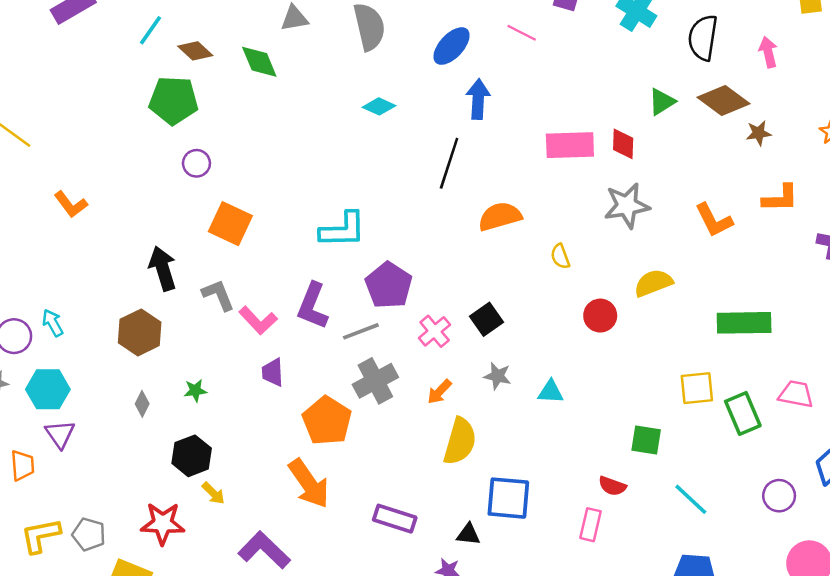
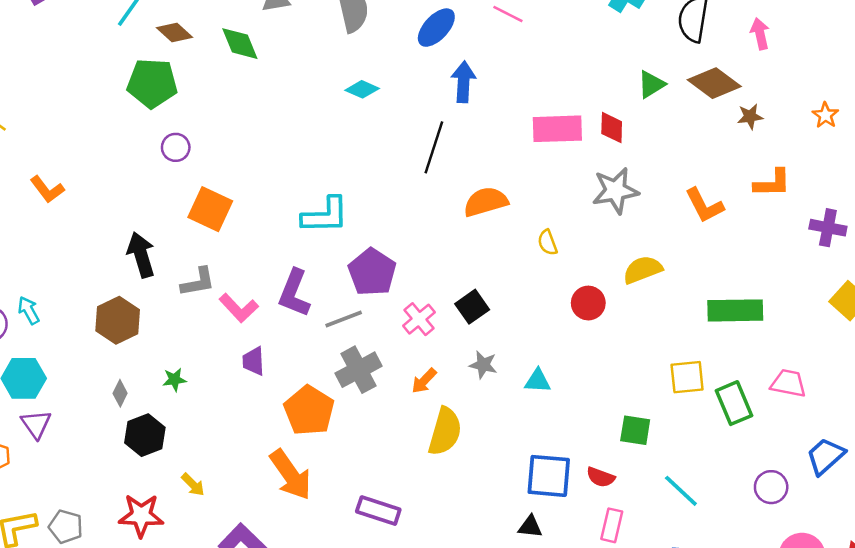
gray L-shape: (218, 295) -> (198, 282), turned 102
black hexagon: (192, 456) -> (145, 435), moved
blue square: (508, 498) -> (549, 476), moved
pink rectangle: (591, 525) -> (612, 525), moved
black triangle: (468, 534) -> (530, 527), moved

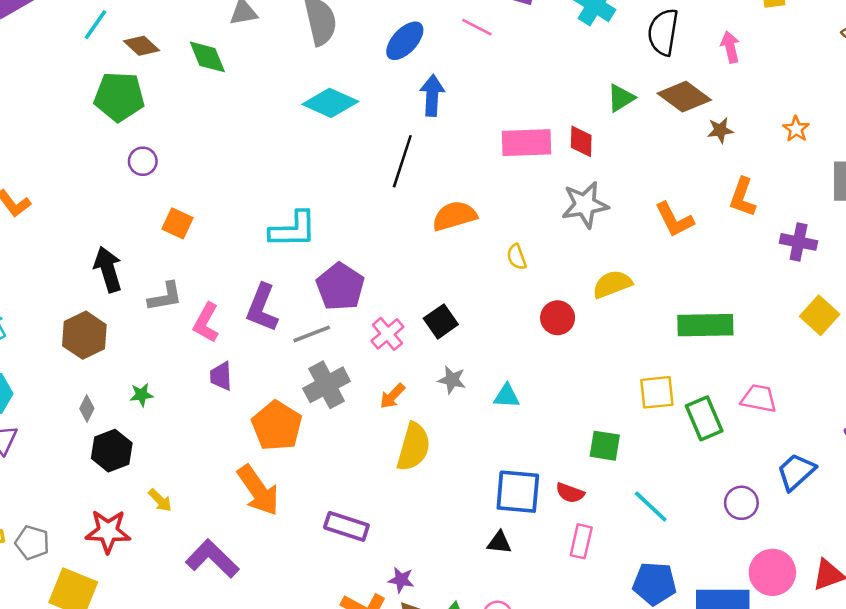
cyan diamond: (362, 89) -> (330, 103), size x1.6
orange L-shape: (772, 183) -> (743, 197), turned 111
orange square: (210, 209) -> (178, 223), size x0.7
pink L-shape: (239, 308) -> (206, 323), turned 72

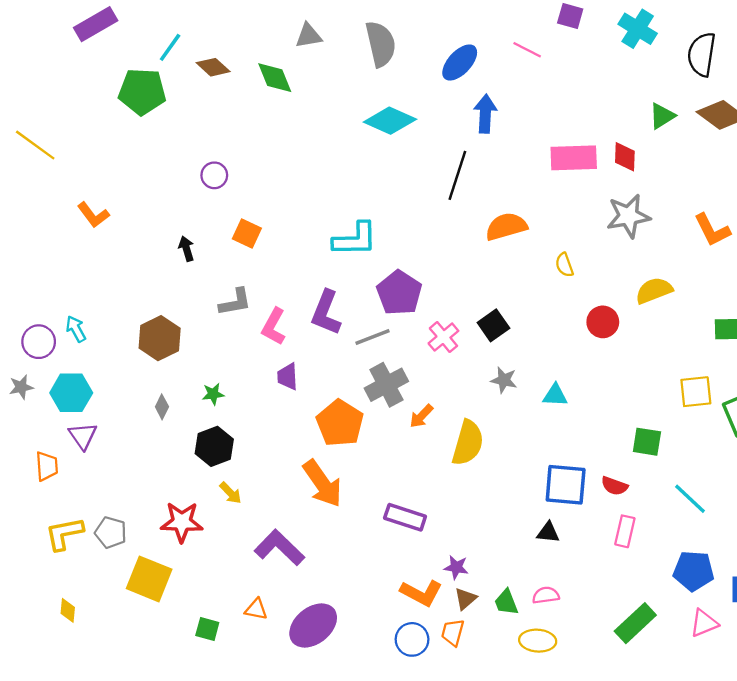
green pentagon: (119, 97) -> (142, 92), moved
black arrow: (108, 269) -> (186, 249), moved, size x0.6
orange arrow: (392, 396) -> (421, 416), moved
black hexagon: (112, 451) -> (214, 446), moved

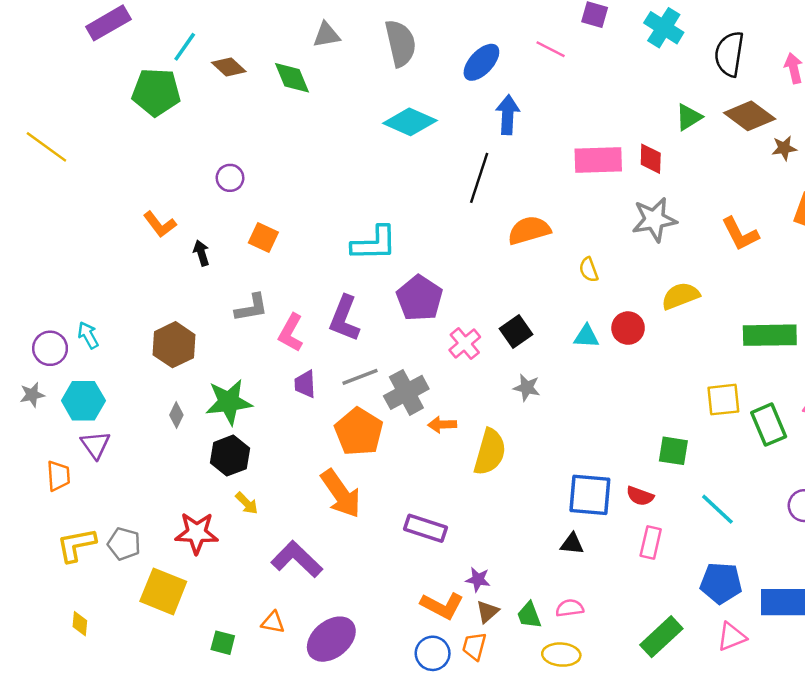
orange L-shape: (93, 215) -> (160, 224), moved
gray line: (372, 337) -> (360, 377), moved
green star: (213, 394) -> (229, 402), size x2.0
cyan triangle: (555, 395) -> (586, 336), moved
orange arrow: (421, 416) -> (442, 425), turned 44

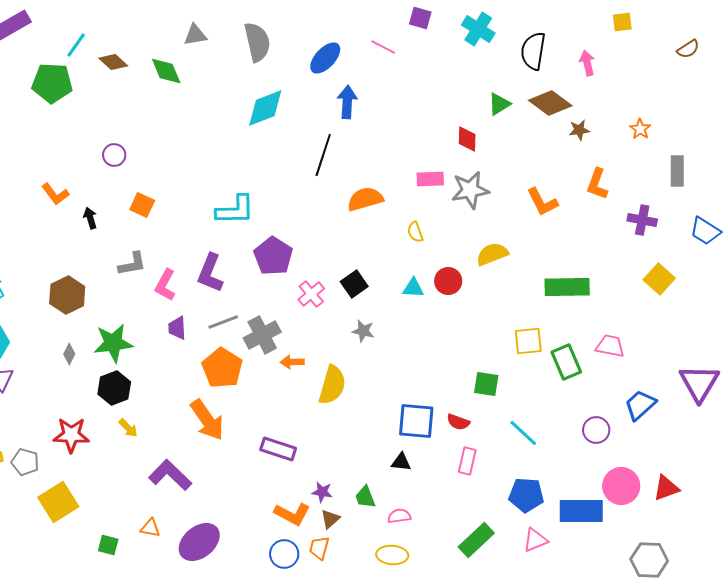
cyan diamond: (410, 122) -> (265, 108), turned -45
pink rectangle: (598, 160) -> (430, 179), moved, size x0.7
red star: (197, 533) -> (71, 435), moved
yellow square: (163, 591) -> (58, 502), turned 36
green trapezoid: (529, 615) -> (365, 497), moved

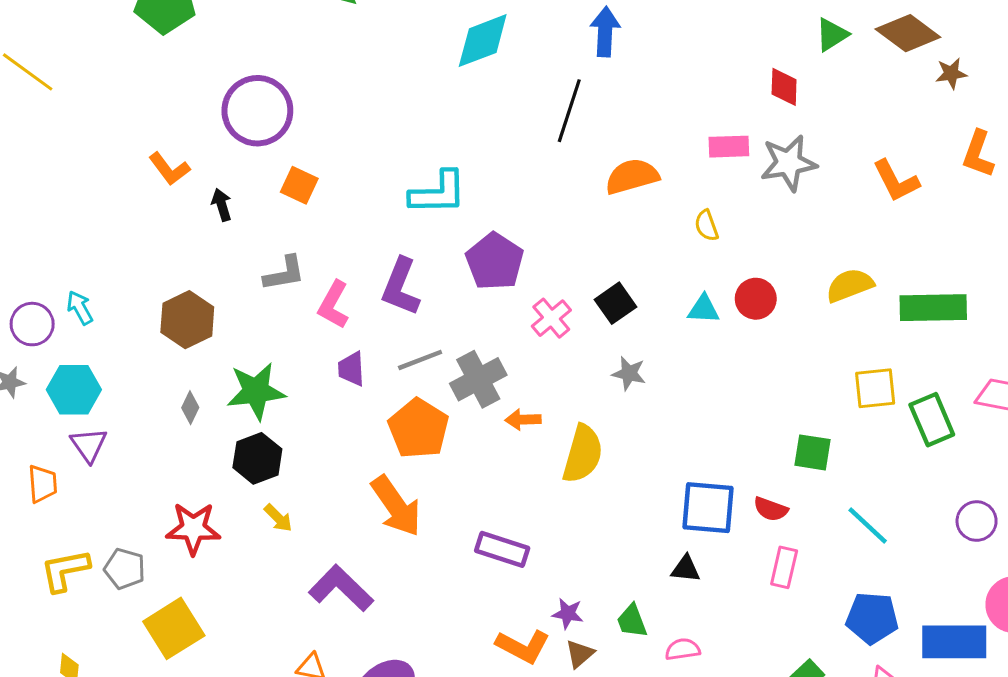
purple circle: (114, 155) -> (257, 111), size x2.0
yellow semicircle: (492, 254) -> (850, 285), moved

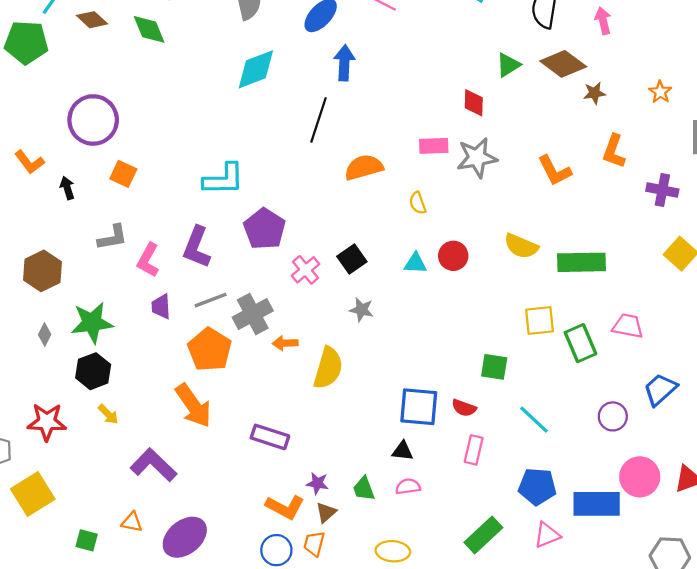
yellow semicircle: (850, 285) -> (521, 246), turned -136
pink semicircle: (683, 649) -> (408, 487), moved

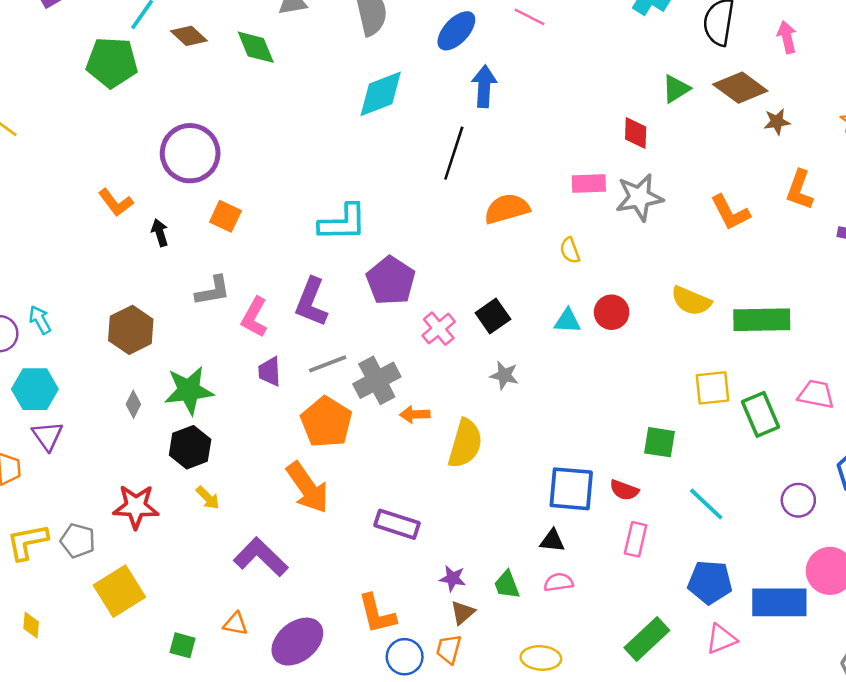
orange L-shape: (285, 507) -> (377, 614), moved, turned 48

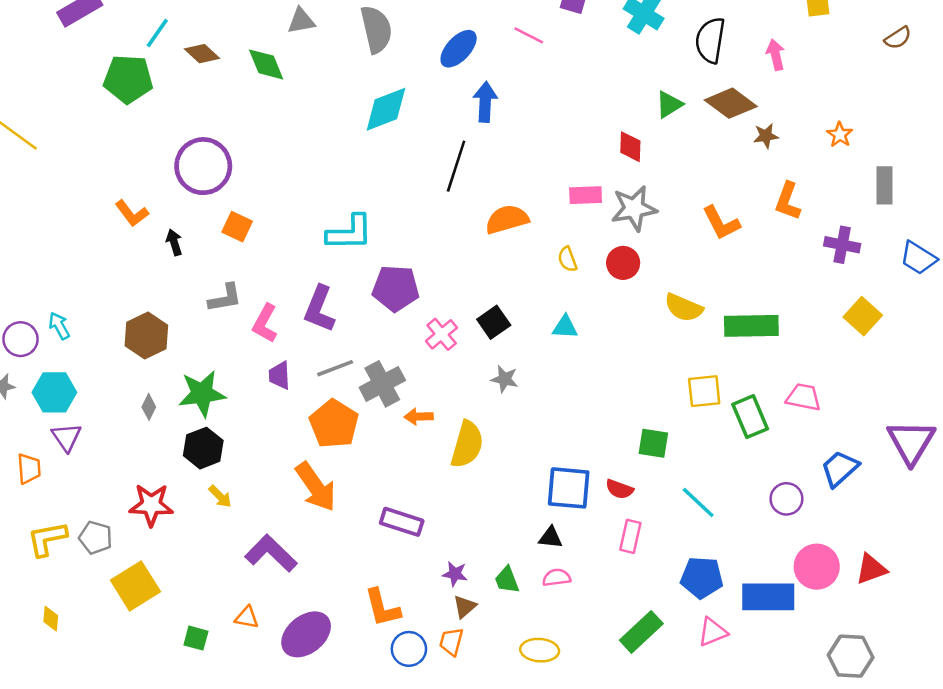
purple pentagon: (391, 281) -> (396, 288), turned -30
red circle: (612, 312) -> (623, 263), moved

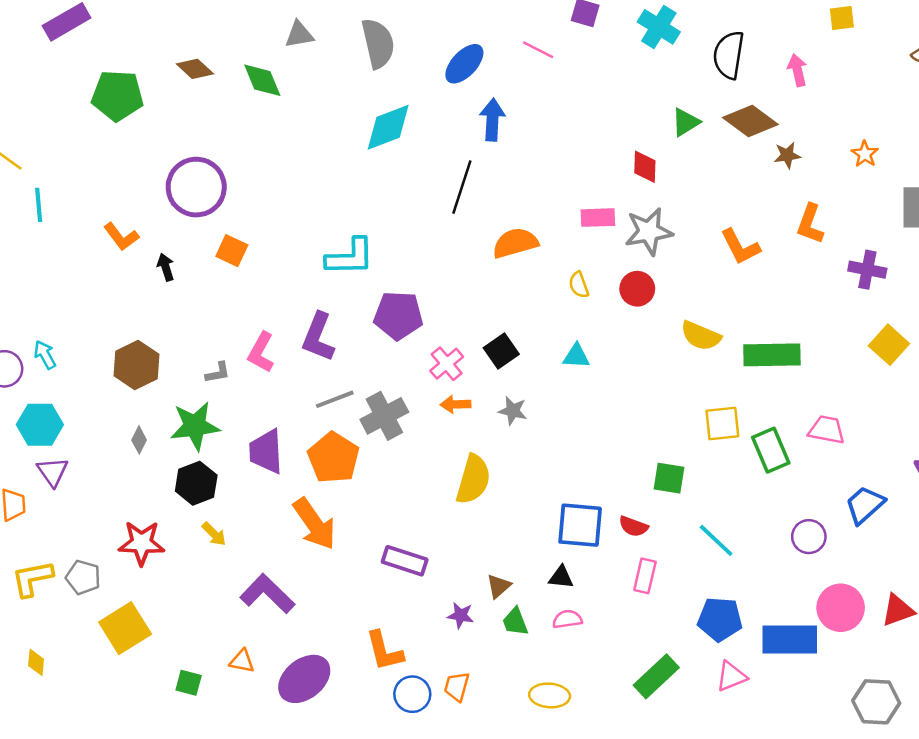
cyan line: (157, 33) -> (39, 205), moved, turned -40
gray L-shape: (225, 298) -> (218, 373), moved, size x0.7
purple trapezoid: (279, 375) -> (266, 451), moved, size x1.5
orange arrow: (419, 417) -> (455, 404), moved
brown triangle: (465, 607) -> (499, 586), moved

